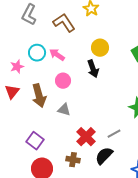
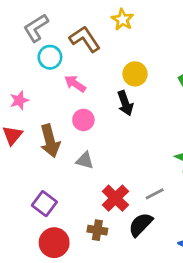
gray L-shape: (29, 15) -> (36, 28), turned 30
cyan circle: (37, 53) -> (50, 57), moved

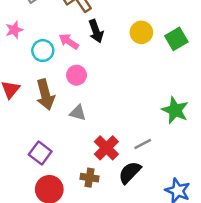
cyan circle: (50, 57) -> (43, 51), moved
yellow circle: (135, 74) -> (141, 32), moved
pink star: (19, 100) -> (14, 30), moved
black arrow: (125, 103) -> (96, 31), moved

